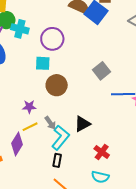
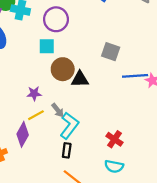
gray square: (101, 71) -> (111, 52), turned -30
black triangle: (82, 124) -> (80, 79), moved, turned 30

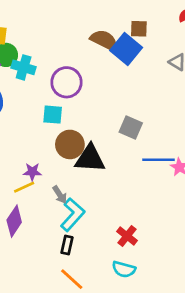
black triangle: (80, 79) -> (90, 159), size x1.4
yellow line: (36, 115) -> (24, 187), moved

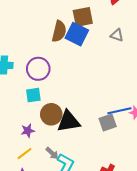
brown square: (139, 29) -> (83, 17), size x1.5
brown semicircle: (104, 40) -> (59, 31), turned 90
gray square: (131, 127) -> (108, 122), moved, turned -30
purple star: (32, 172) -> (28, 131), moved

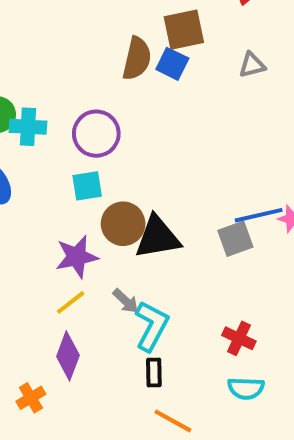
blue square: (77, 34) -> (172, 64), size x0.7
gray triangle: (117, 35) -> (252, 65), turned -32
purple star: (28, 131) -> (77, 257), size x1.5

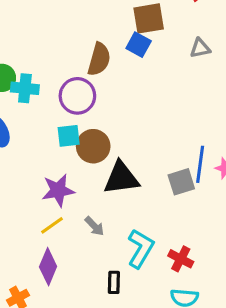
brown semicircle: (137, 59) -> (99, 59), moved
blue line: (259, 215) -> (200, 164), turned -72
brown circle: (123, 224) -> (93, 146), moved
cyan L-shape: (152, 326) -> (141, 248), moved

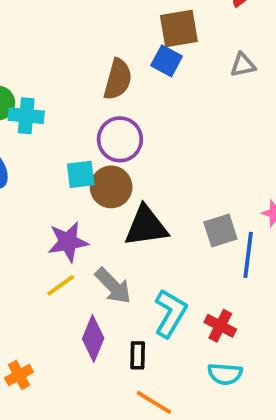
purple circle: (77, 96) -> (120, 139), moved
blue line: (200, 164) -> (248, 255), moved
gray arrow: (94, 226) -> (113, 286), size x1.5
purple diamond: (48, 267) -> (93, 338), moved

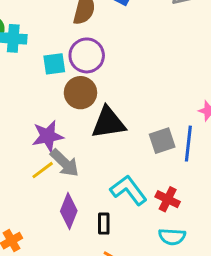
cyan square: (81, 174) -> (54, 64), moved
gray square: (220, 230) -> (162, 141), moved
gray arrow: (113, 286) -> (65, 163), moved
cyan L-shape: (170, 313) -> (129, 190), turned -66

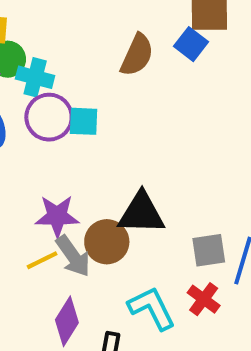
purple circle: (87, 55) -> (49, 117), moved
brown circle: (80, 93) -> (107, 242), moved
red cross: (168, 199) -> (204, 299), moved

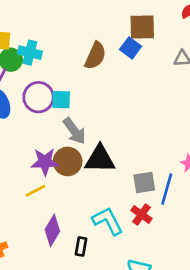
cyan cross: (35, 77) -> (30, 53), moved
brown circle: (107, 242) -> (68, 161), moved
gray arrow: (73, 256) -> (74, 131), moved

